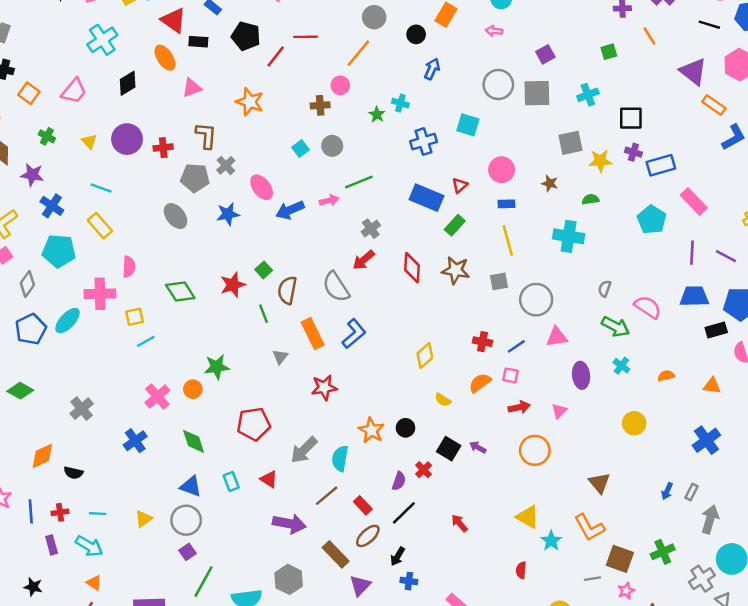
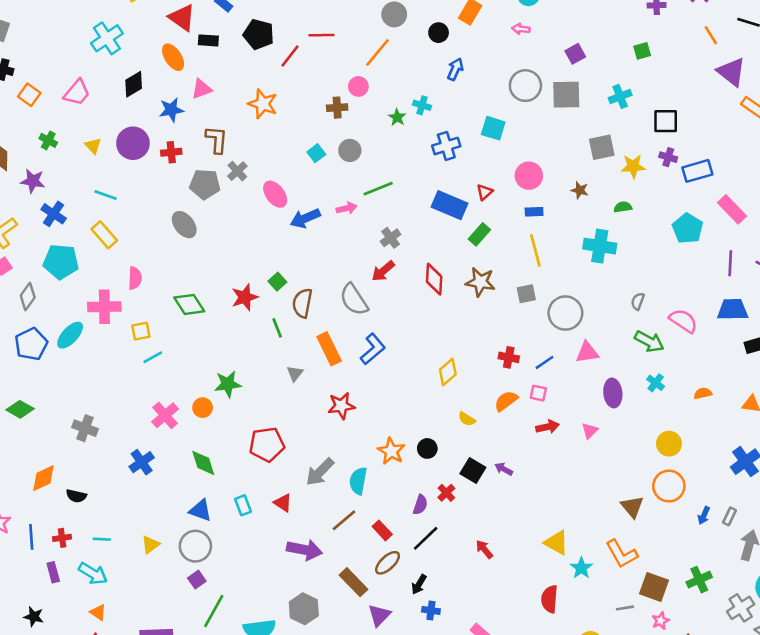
orange line: (649, 36) -> (711, 35), moved
blue star: (228, 214) -> (171, 110), moved
gray cross: (82, 409) -> (85, 428), turned -30
orange circle: (535, 450) -> (669, 486), moved
red semicircle: (521, 570) -> (549, 599), size x1.5

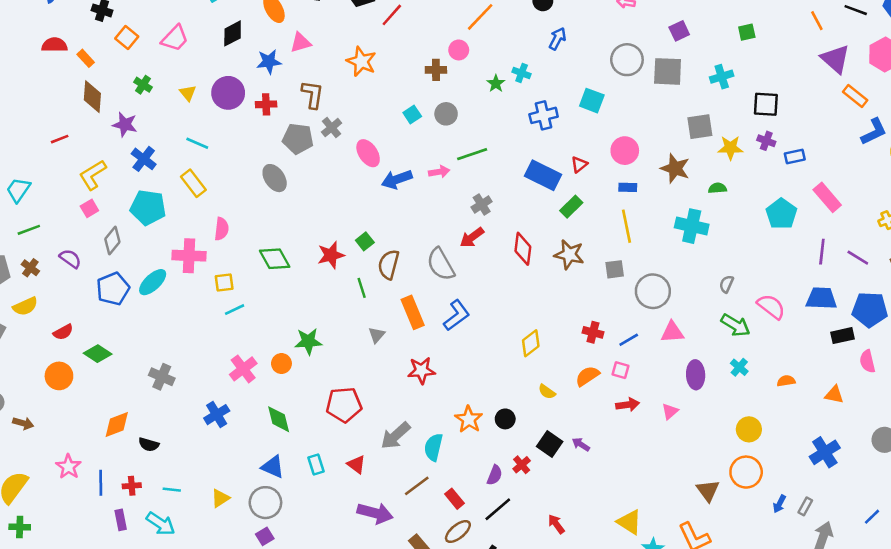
blue rectangle: (697, 171) -> (795, 157), size x0.7
brown star: (580, 190) -> (675, 168), size x1.6

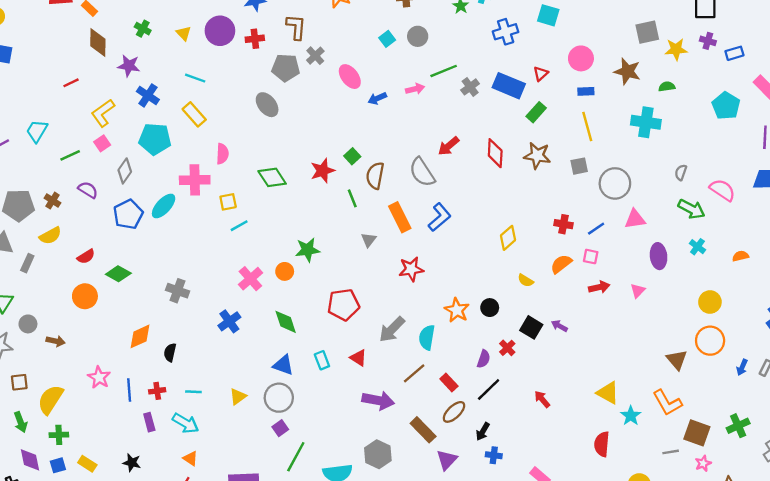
blue arrow: (397, 179) -> (377, 98), size x0.7
gray cross: (482, 204) -> (470, 87), moved
green line: (29, 230) -> (70, 155), moved
black semicircle: (149, 444) -> (170, 352), turned 90

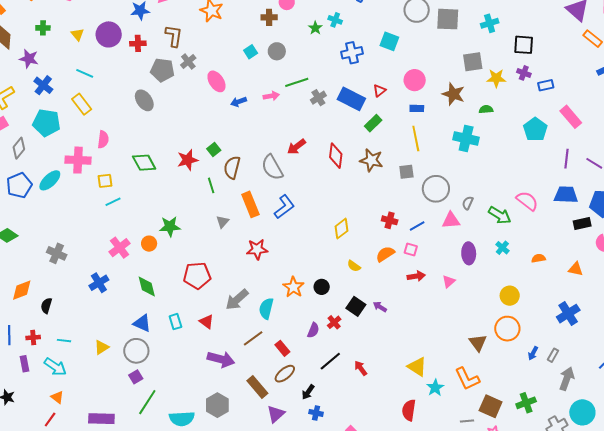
green cross: (143, 29) -> (43, 28), turned -32
gray semicircle: (681, 172) -> (468, 203), moved
black line: (489, 389) -> (330, 361), moved

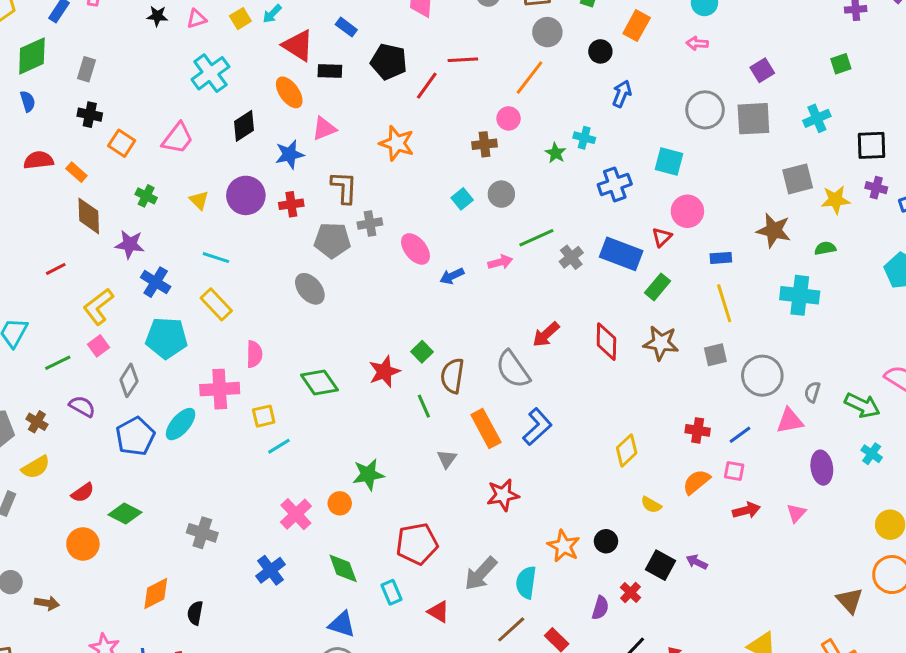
green cross: (43, 28) -> (146, 196), turned 32
gray cross: (188, 62) -> (370, 223), turned 35
pink circle: (415, 80) -> (687, 211), moved
cyan rectangle: (175, 322) -> (392, 592), moved

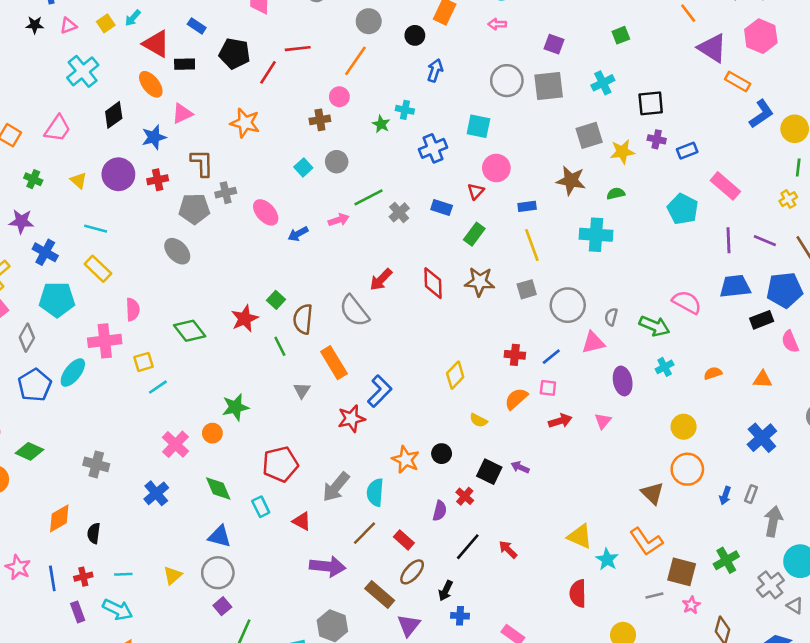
purple square: (762, 70) -> (554, 44), turned -36
blue rectangle: (621, 254) -> (442, 207), size x0.6
blue L-shape: (537, 427) -> (380, 391), moved
cyan cross: (872, 454) -> (665, 367), turned 30

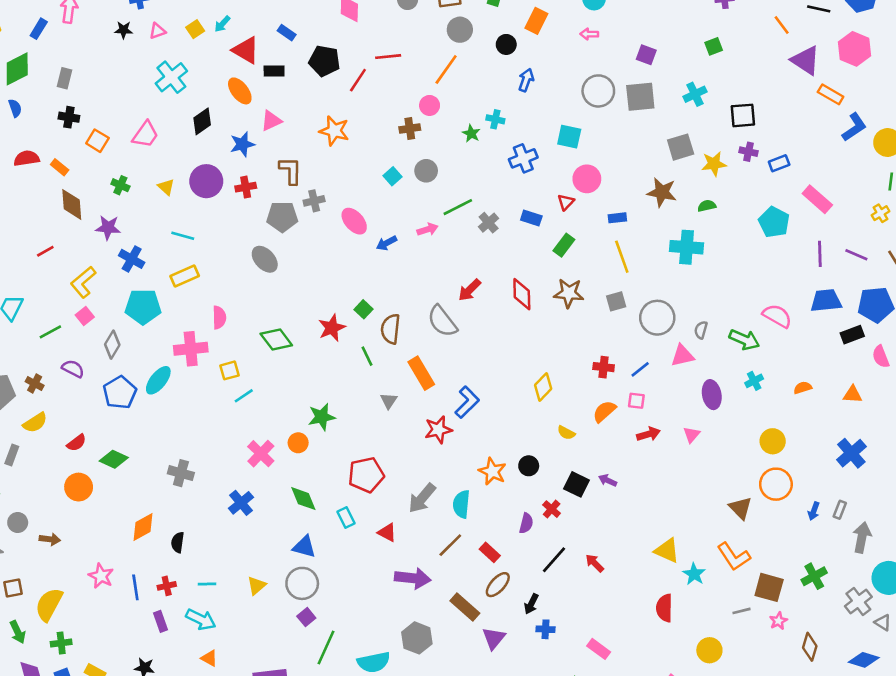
yellow rectangle: (98, 269) -> (185, 276), turned -68

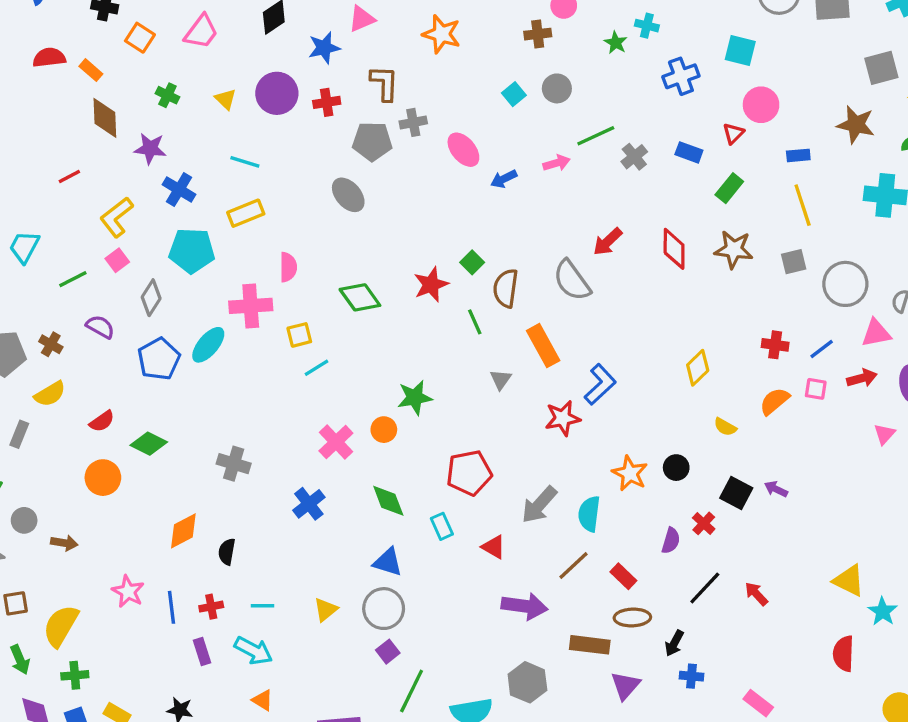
red arrow: (648, 434) -> (862, 378), moved
brown ellipse: (498, 585) -> (632, 617), turned 44
brown rectangle: (465, 607) -> (590, 645), turned -36

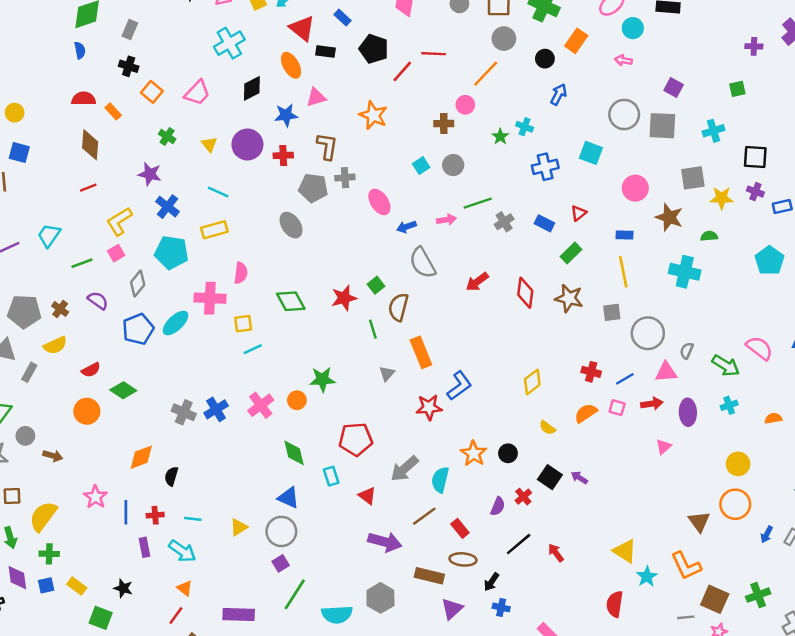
pink circle: (761, 105) -> (635, 188), moved
brown diamond: (105, 118) -> (90, 145), moved
gray semicircle: (572, 280) -> (422, 263), moved
blue cross: (309, 504) -> (216, 409), moved

